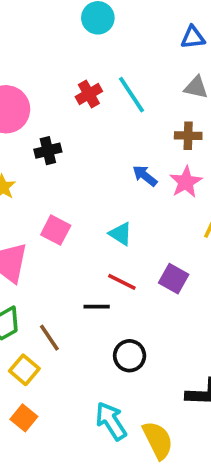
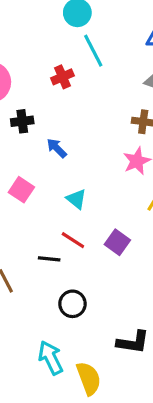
cyan line: (131, 95) -> (93, 51), moved
blue arrow: (145, 176) -> (57, 148), moved

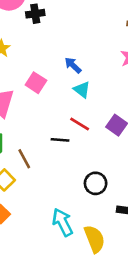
black cross: (22, 121) -> (35, 14), moved
blue arrow: (57, 148) -> (73, 65), moved
black circle: (72, 304) -> (96, 183), moved

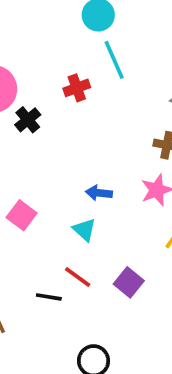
black cross: (35, 14) -> (28, 120), turned -36
blue arrow: (73, 65) -> (99, 193), moved, turned -42

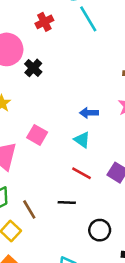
red cross: (77, 88) -> (44, 22), moved
black line: (49, 297) -> (67, 202), moved

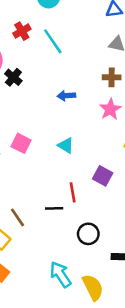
cyan line: (88, 19) -> (53, 41), moved
blue arrow: (89, 113) -> (66, 96), moved
red line: (81, 173) -> (73, 192), moved, turned 54

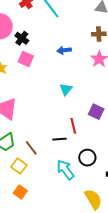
pink square: (21, 143) -> (26, 59), moved
cyan triangle: (66, 145) -> (66, 89), turned 40
cyan arrow: (60, 274) -> (65, 170), moved

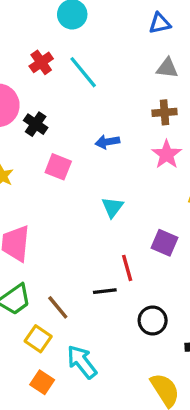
pink square: (26, 59) -> (58, 167), moved
cyan arrow: (65, 170) -> (82, 362), moved

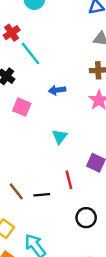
cyan line: (83, 72) -> (30, 53), moved
black line: (105, 291) -> (42, 195), moved
brown line: (58, 307) -> (16, 191), moved

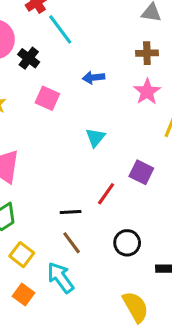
red line: (69, 180) -> (106, 194), turned 48
brown line: (16, 191) -> (72, 243), moved

